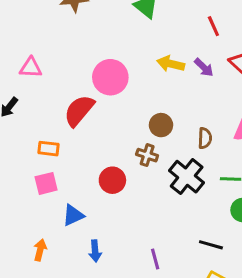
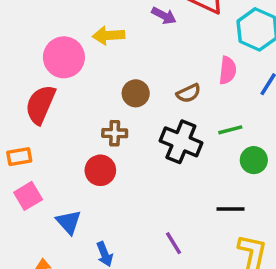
yellow arrow: (171, 64) -> (108, 35), moved
brown semicircle: (205, 138) -> (188, 93), turned 80
brown cross: (147, 155) -> (115, 133), moved
blue triangle: (73, 215) -> (69, 222), turned -30

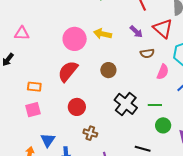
brown semicircle: (188, 93) -> (147, 53), moved
red semicircle: (40, 104) -> (68, 71), moved
brown cross: (115, 133) -> (90, 133), moved
blue triangle: (69, 222) -> (48, 140), moved

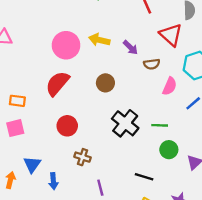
purple arrow: (136, 32) -> (130, 47), moved

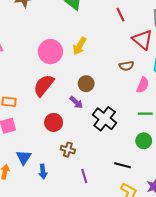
yellow arrow: (99, 40) -> (80, 46), turned -72
purple arrow: (130, 47) -> (76, 102), moved
green line: (160, 125) -> (145, 114), moved

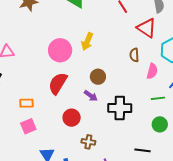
brown semicircle: (126, 66) -> (134, 55), turned 104
black cross: (105, 119) -> (120, 108), turned -30

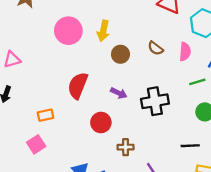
pink circle: (60, 50) -> (68, 31), moved
brown semicircle: (134, 55) -> (156, 48), moved, turned -40
brown circle: (98, 77) -> (120, 54), moved
pink square: (28, 126) -> (36, 144), moved

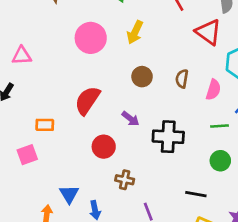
yellow arrow: (103, 31) -> (135, 32), moved
brown semicircle: (156, 48) -> (182, 79), turned 49

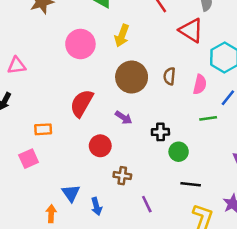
brown circle: (142, 77) -> (132, 77), size x1.6
black cross: (168, 137) -> (160, 132), size x0.6
green circle: (220, 161) -> (179, 152), moved

